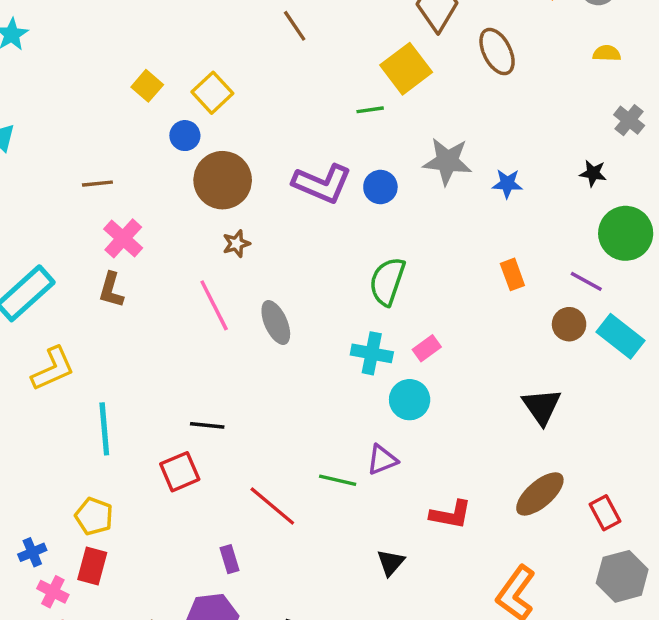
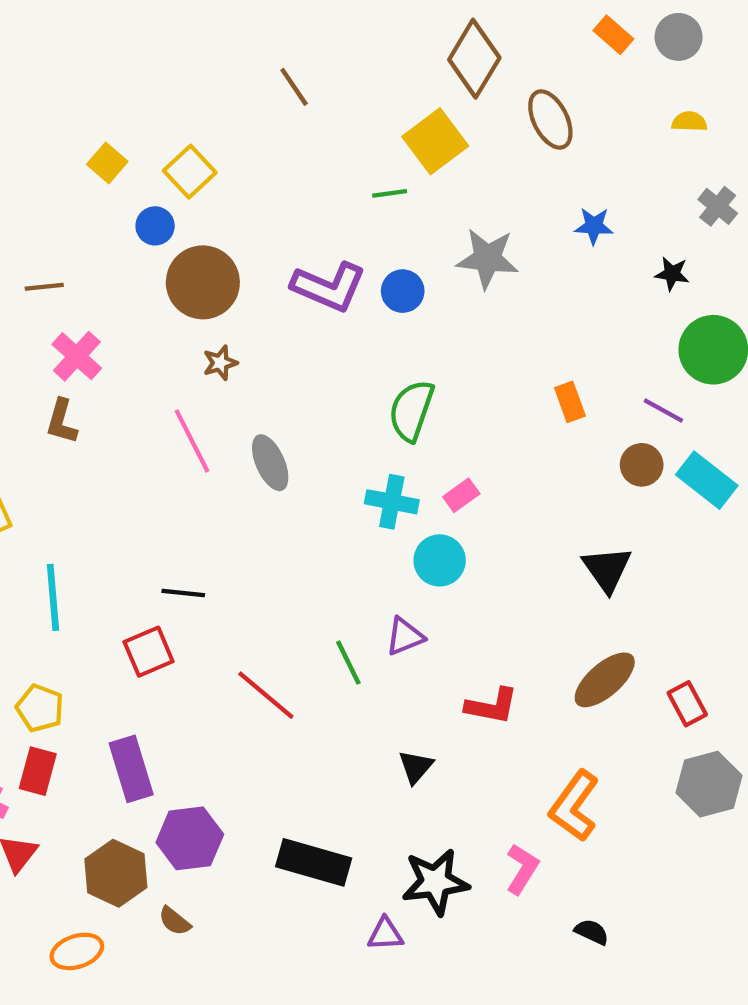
blue star: (507, 184) -> (594, 226), moved
green line: (338, 480) -> (348, 663), turned 51
purple rectangle: (229, 559) -> (131, 769), moved, size x1.8

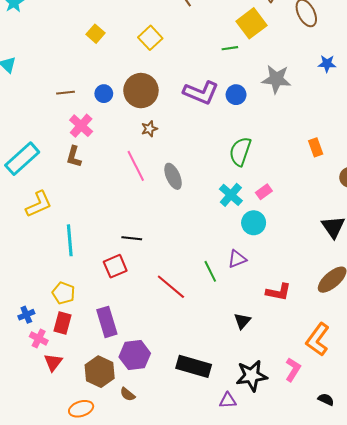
yellow square: (190, 172) -> (150, 38), moved
blue circle: (155, 226) -> (104, 94), moved
cyan cross: (392, 502) -> (231, 195), turned 30

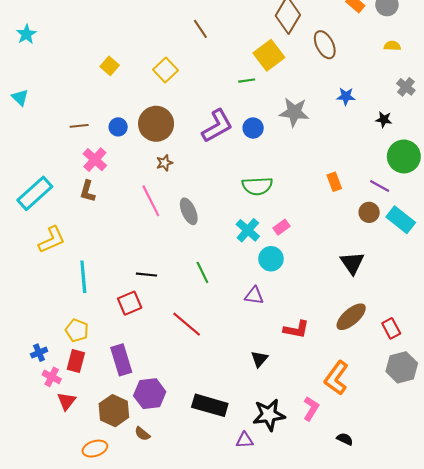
purple L-shape: (201, 93) -> (217, 126), turned -52
green semicircle: (240, 151) -> (257, 186), turned -112
purple triangle: (237, 259) -> (254, 296), turned 30
green line: (210, 271) -> (202, 272), moved

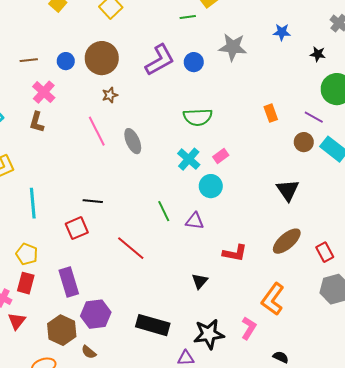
green line: (202, 272) -> (164, 211), moved

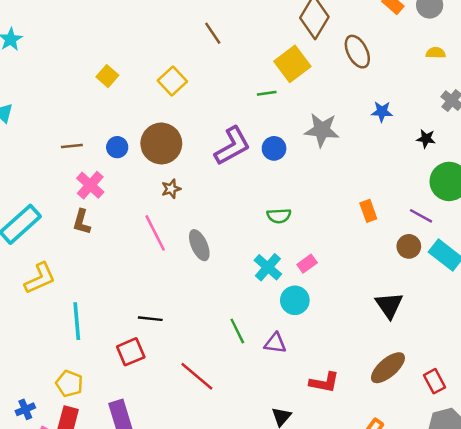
green semicircle: (198, 117) -> (279, 216), size x0.7

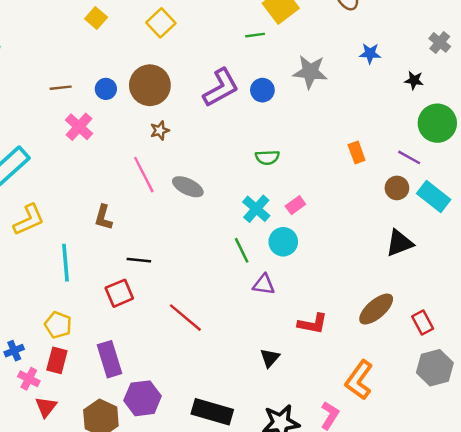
brown L-shape: (82, 222) -> (103, 217), moved
gray ellipse: (199, 245) -> (188, 187), turned -40
black triangle: (389, 305) -> (399, 243), moved, turned 44
green line: (237, 331) -> (242, 250), moved

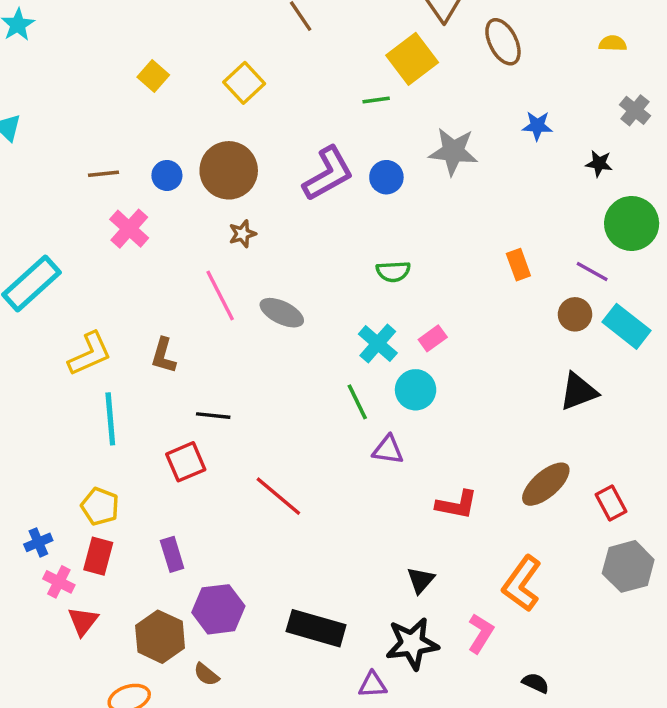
yellow L-shape: (29, 220) -> (90, 354), moved
black triangle: (270, 358) -> (421, 580), moved
purple rectangle: (110, 359) -> (172, 554), size x0.7

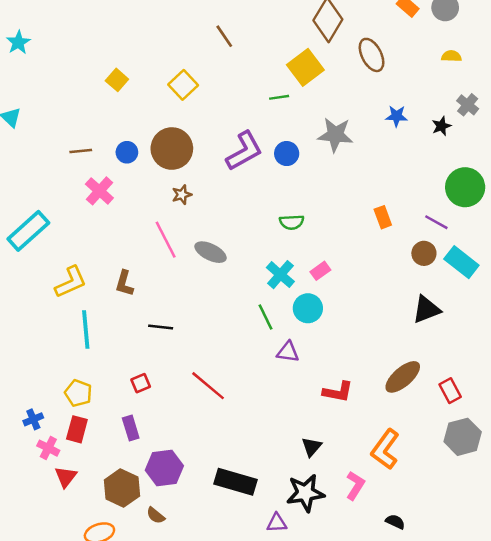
black star: (599, 163) -> (441, 126), moved, turned -30
red square: (186, 462) -> (141, 383), moved, size x0.7

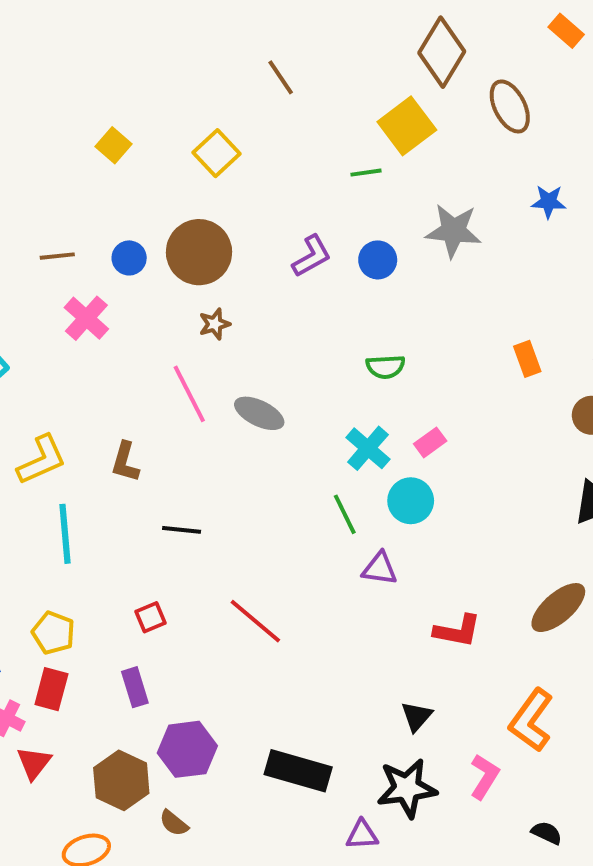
purple L-shape: (244, 151) -> (312, 256), size x0.7

